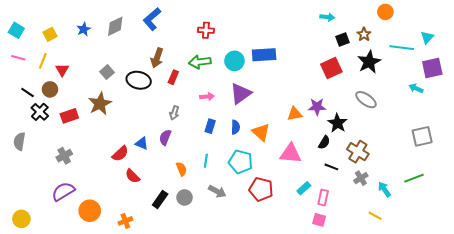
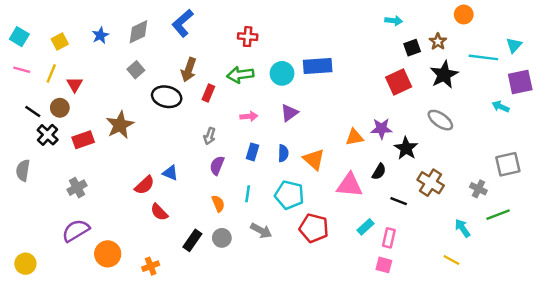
gray square: (107, 72) -> (136, 70), moved
purple triangle: (241, 93) -> (289, 113), size x0.7
purple semicircle: (165, 137) -> (217, 165), moved
black semicircle: (324, 142) -> (379, 172), moved
gray cross: (361, 178) -> (478, 189), moved, turned -32

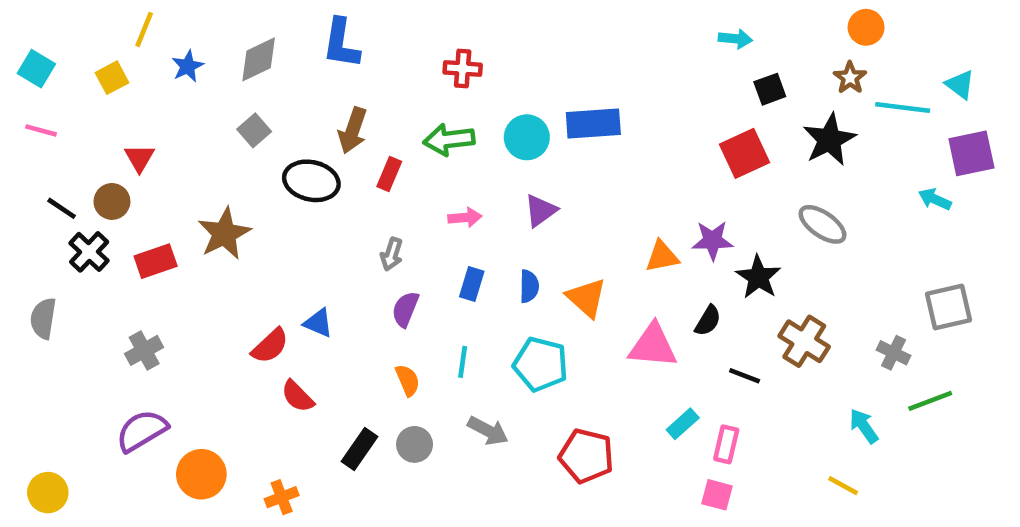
blue L-shape: (183, 23) -> (341, 43), turned -40
brown star: (438, 41) -> (850, 78), moved
cyan triangle: (514, 45) -> (960, 85), turned -35
yellow line: (51, 73) -> (144, 30), moved
red pentagon: (314, 228) -> (586, 456), moved

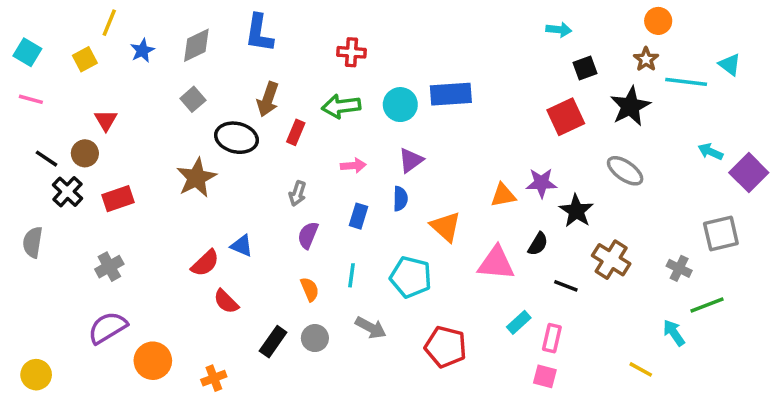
purple square: (971, 153) -> (749, 173), moved, turned -33
brown star: (224, 234) -> (196, 178), moved
blue semicircle: (529, 286) -> (400, 199), moved
cyan arrow: (864, 426) -> (674, 333), moved

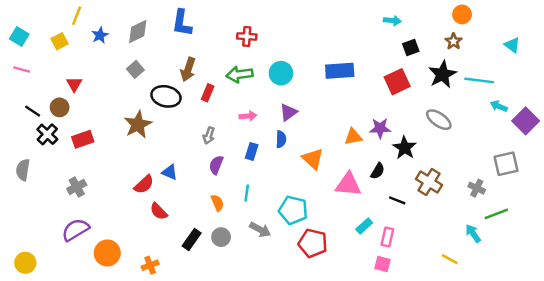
cyan line: (686, 82) -> (479, 80), moved
blue rectangle: (451, 94) -> (340, 71), moved
cyan pentagon: (411, 277) -> (293, 210), moved

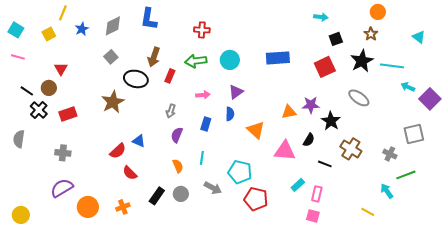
gray cross: (77, 187) -> (63, 153), turned 35
orange cross: (150, 265) -> (123, 207), moved

